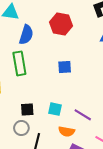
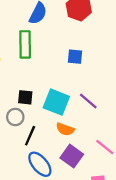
cyan square: (55, 109) -> (56, 102), size x1.6
purple line: (83, 115) -> (88, 101), moved

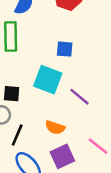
cyan square: (56, 102) -> (48, 80), moved
purple square: (72, 156) -> (62, 156), turned 30

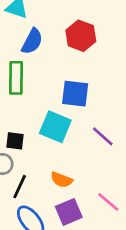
blue square: (65, 49) -> (75, 94), size x1.5
purple line: (80, 97) -> (103, 136), moved

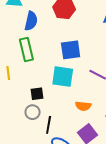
orange semicircle: (62, 180) -> (83, 106), moved

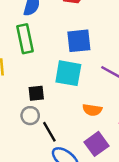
black line: (49, 125) -> (49, 132), turned -42

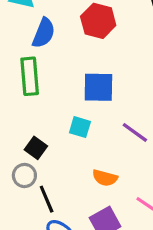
cyan square: (68, 73) -> (80, 127), size x0.6
black square: (36, 93) -> (36, 148), turned 35

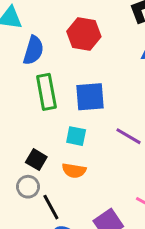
green rectangle: (30, 76) -> (46, 92), moved
orange semicircle: (105, 178) -> (74, 171), moved

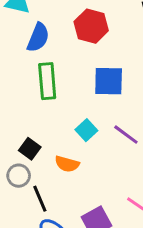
blue square: (90, 97) -> (109, 81), moved
cyan square: (76, 136) -> (86, 130), moved, turned 30

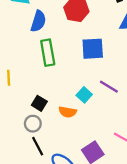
cyan square: (86, 130) -> (84, 95), moved
black line: (40, 199) -> (38, 146), moved

